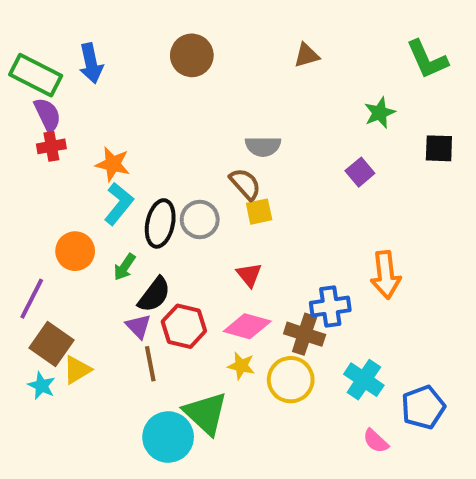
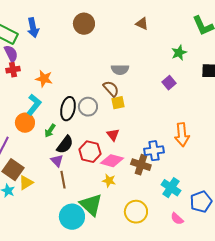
brown triangle: (306, 55) -> (142, 24), turned 40
cyan L-shape: (119, 204) -> (34, 105), moved
red hexagon: (184, 326) -> (90, 152), moved
yellow circle: (291, 380) -> (136, 212), moved

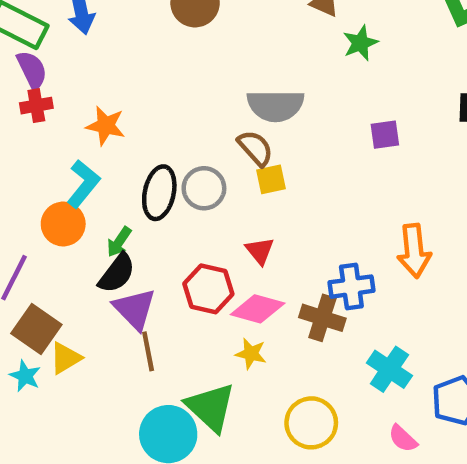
green star: (179, 53) -> (360, 43), moved
gray semicircle: (120, 70) -> (275, 106), size x1.4
purple square: (169, 83) -> (385, 135), turned 32
black semicircle: (65, 145) -> (117, 273), moved
purple triangle: (57, 161) -> (135, 309), size x1.5

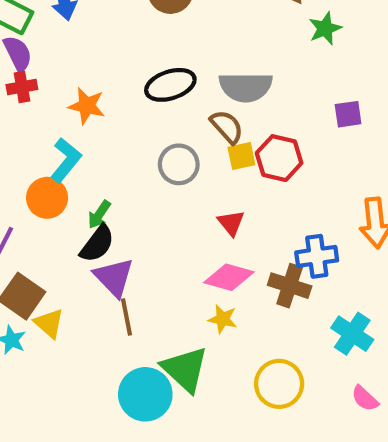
black ellipse: (159, 193) -> (170, 85), moved, turned 60
red hexagon: (208, 289) -> (279, 158), moved
yellow triangle: (65, 358) -> (49, 323), turned -48

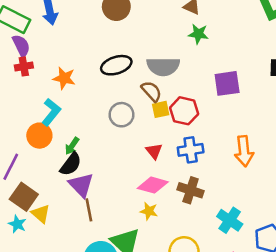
green star: (325, 28) -> (198, 34), moved, turned 30
purple square: (348, 114) -> (227, 83), size x1.5
blue cross: (317, 256) -> (191, 150), moved

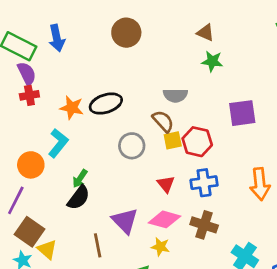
black ellipse: (116, 65) -> (106, 104), moved
gray semicircle: (163, 66) -> (175, 95), size x0.7
orange circle: (39, 136) -> (31, 165), moved
purple triangle: (81, 185) -> (125, 221), moved

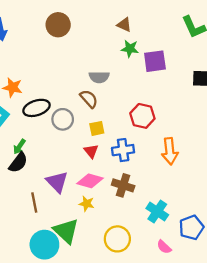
black ellipse: (106, 104) -> (36, 108), moved
purple square: (242, 113) -> (155, 61), moved
yellow square: (173, 140) -> (97, 128), moved
red hexagon: (197, 142) -> (142, 116), moved

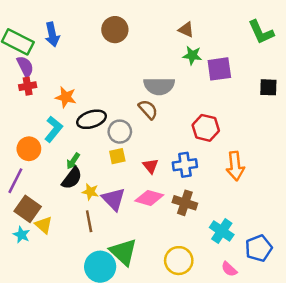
gray semicircle: (99, 77) -> (159, 86), size x1.4
yellow square: (97, 128) -> (117, 156), moved
yellow star: (87, 204) -> (90, 192), moved

